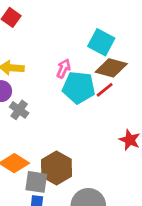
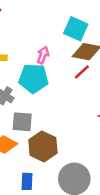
cyan pentagon: (79, 87) -> (34, 78), moved
gray square: (36, 182) -> (22, 122), moved

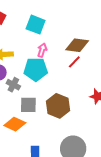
cyan square: (76, 29) -> (36, 25), moved
brown hexagon: (43, 146) -> (58, 106), moved

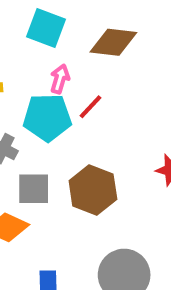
brown diamond: (77, 45) -> (113, 42), moved
red line: (74, 62) -> (91, 107), moved

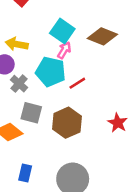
cyan square: (46, 28) -> (62, 31), moved
red line: (91, 107) -> (77, 83), moved

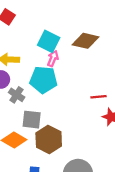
red line: (77, 83) -> (99, 97), moved, turned 35
brown hexagon: (67, 123) -> (49, 139), moved

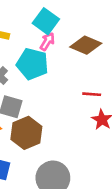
brown diamond: (86, 41) -> (86, 45), moved

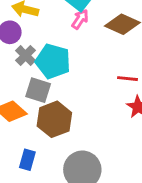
cyan pentagon: (32, 64) -> (53, 61), moved

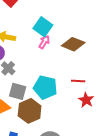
cyan pentagon: (53, 61) -> (45, 87), moved

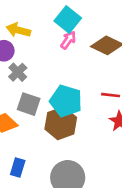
brown hexagon: (30, 111) -> (61, 123), moved

